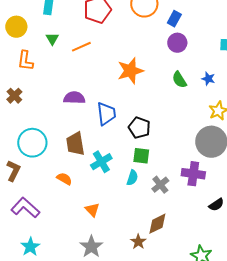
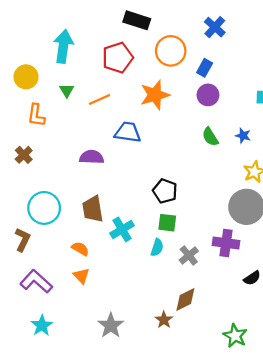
orange star: (130, 71) -> (155, 95), moved
blue trapezoid: (106, 114) -> (128, 132), moved, turned -75
orange triangle: (92, 210) -> (81, 276), moved

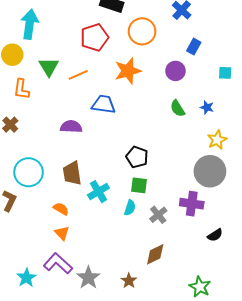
cyan arrow: (63, 46) -> (30, 24), moved
blue rectangle: (205, 68) -> (194, 47), moved
green triangle: (67, 90) -> (49, 67), size x1.5
purple L-shape: (36, 281) -> (58, 263), moved
brown star: (164, 320) -> (129, 281), moved

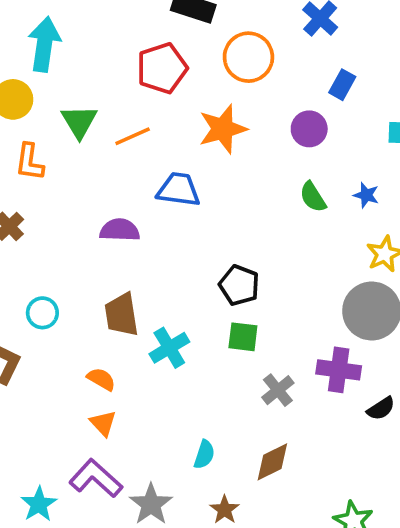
cyan circle: (29, 172) -> (42, 313), size x0.6
cyan semicircle: (130, 208) -> (204, 455), moved
black semicircle: (215, 235) -> (381, 409), moved

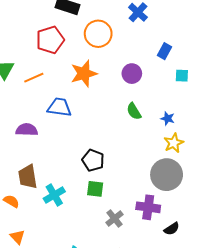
blue rectangle: (342, 85) -> (165, 51), moved
blue star: (366, 195) -> (168, 118), moved
orange semicircle: (101, 379) -> (11, 201), moved

